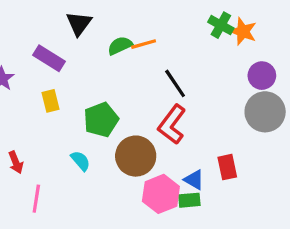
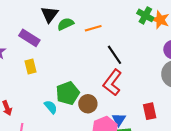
green semicircle: (120, 46) -> (66, 24), moved
green pentagon: (101, 120) -> (68, 93), moved
brown circle: (136, 156) -> (88, 104), size x0.7
blue triangle: (194, 180) -> (119, 120), moved, turned 32

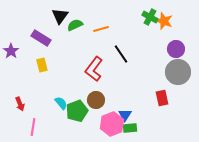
red L-shape: (112, 82) -> (94, 69), moved
green pentagon: (68, 93) -> (77, 111), moved
red rectangle: (150, 111) -> (162, 98), moved

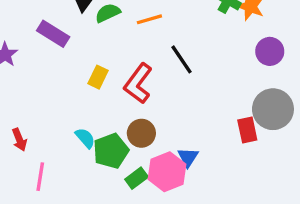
yellow rectangle: (42, 65) -> (98, 77), moved, turned 40
gray circle: (178, 72) -> (273, 109), moved
green rectangle: (130, 128) -> (137, 178), moved, turned -32

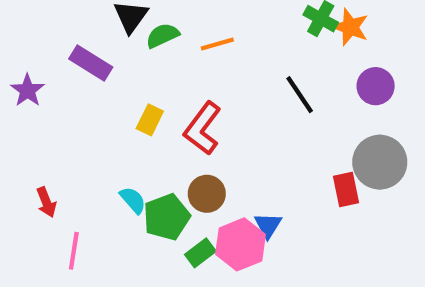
black line: (181, 59) -> (300, 95), moved

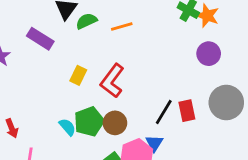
purple circle: (376, 86) -> (209, 54), moved
black line: (300, 95) -> (164, 112), moved, turned 65
red rectangle: (346, 190) -> (187, 111), moved
green pentagon: (167, 217) -> (89, 122), moved

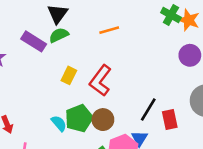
green semicircle: (86, 21) -> (59, 35), moved
red rectangle: (187, 111) -> (170, 120), moved

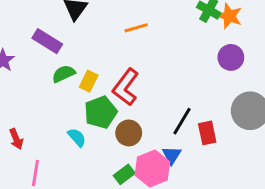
green semicircle: (59, 35) -> (64, 74), moved
green pentagon: (79, 118) -> (101, 112), moved

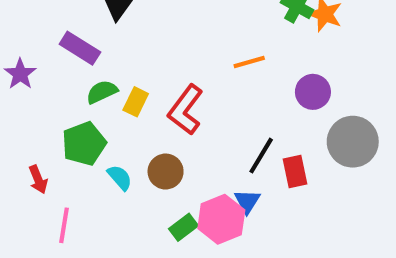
orange line: (136, 28) -> (249, 62), moved
purple circle: (231, 57) -> (313, 92), moved
green pentagon: (101, 112) -> (84, 144), moved
brown circle: (129, 133) -> (166, 172), moved

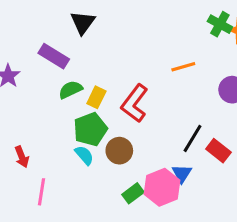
green pentagon: (84, 144) -> (90, 129), moved
red rectangle: (295, 172) -> (218, 151), turned -40

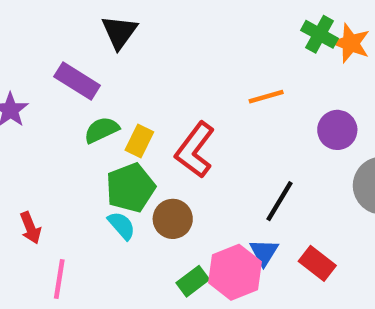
red rectangle: (218, 151) -> (317, 263), moved

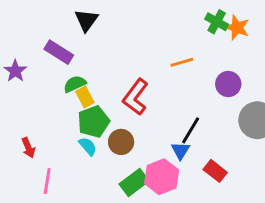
yellow rectangle: (139, 141) -> (85, 97), moved, turned -54
blue triangle: (264, 252) -> (180, 151), moved
green rectangle: (193, 281) -> (134, 183), size x1.4

